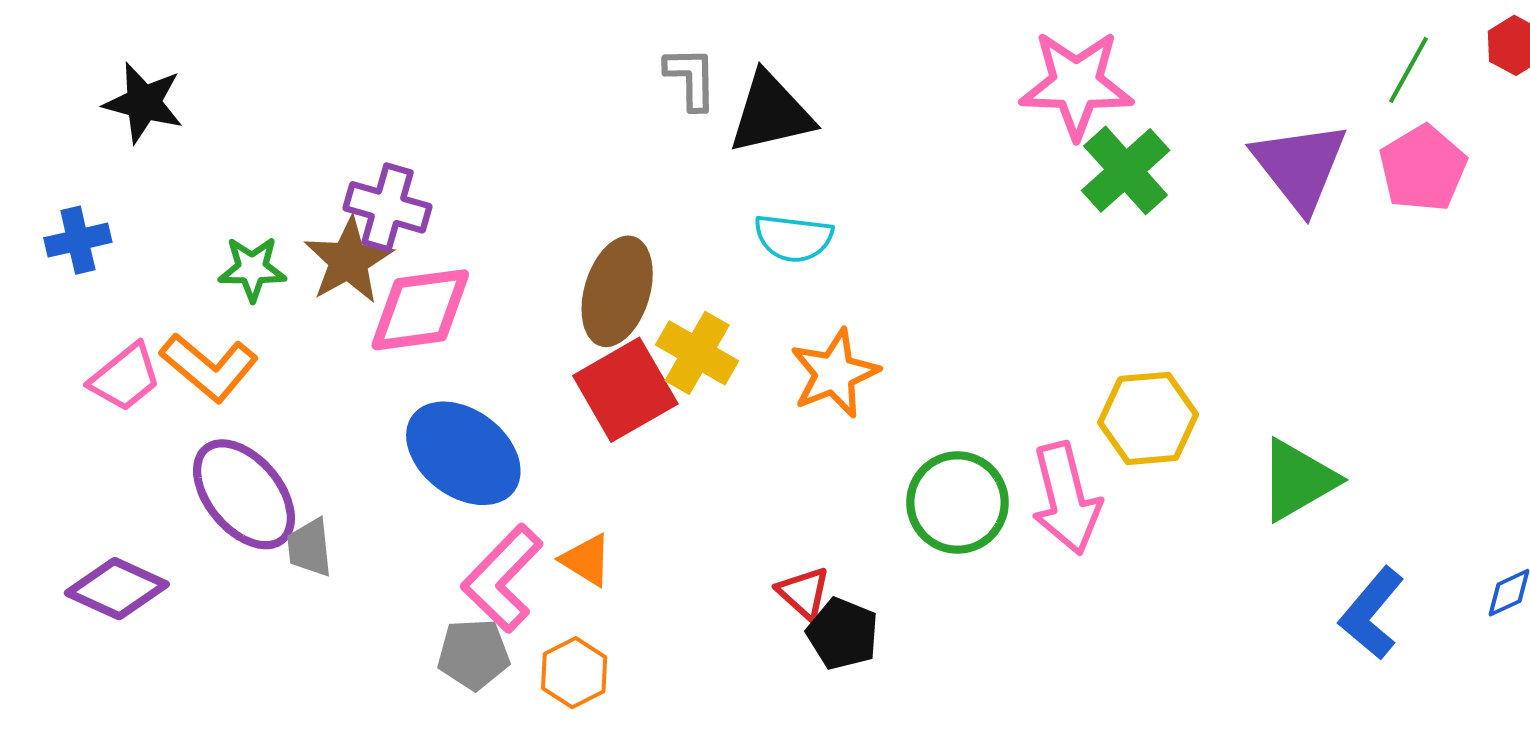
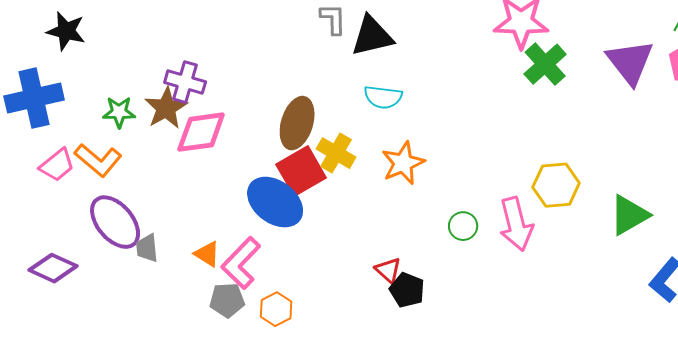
blue cross: (78, 240) -> (34, 98), size x1.8
blue ellipse: (463, 453) -> (275, 202), moved
green circle: (957, 503) -> (463, 226), size x0.6
orange triangle: (586, 560) -> (207, 254), moved

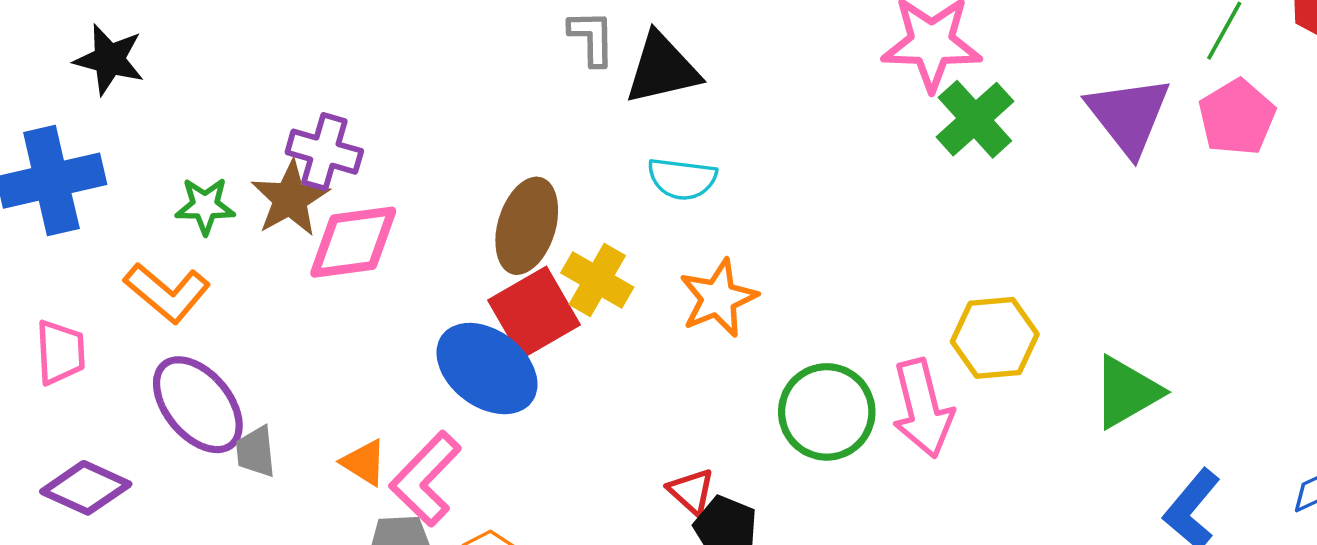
pink trapezoid: (57, 165) -> (61, 352), moved, turned -54
green circle: (463, 226) -> (827, 412), size x1.8

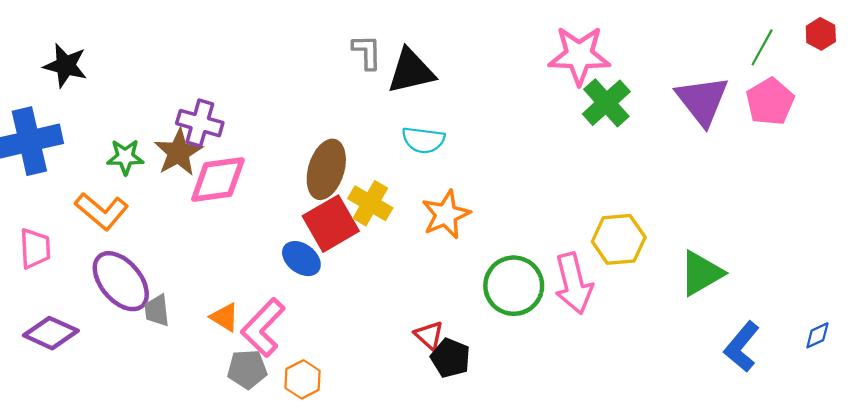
blue ellipse: (487, 369) -> (301, 259), size x0.6

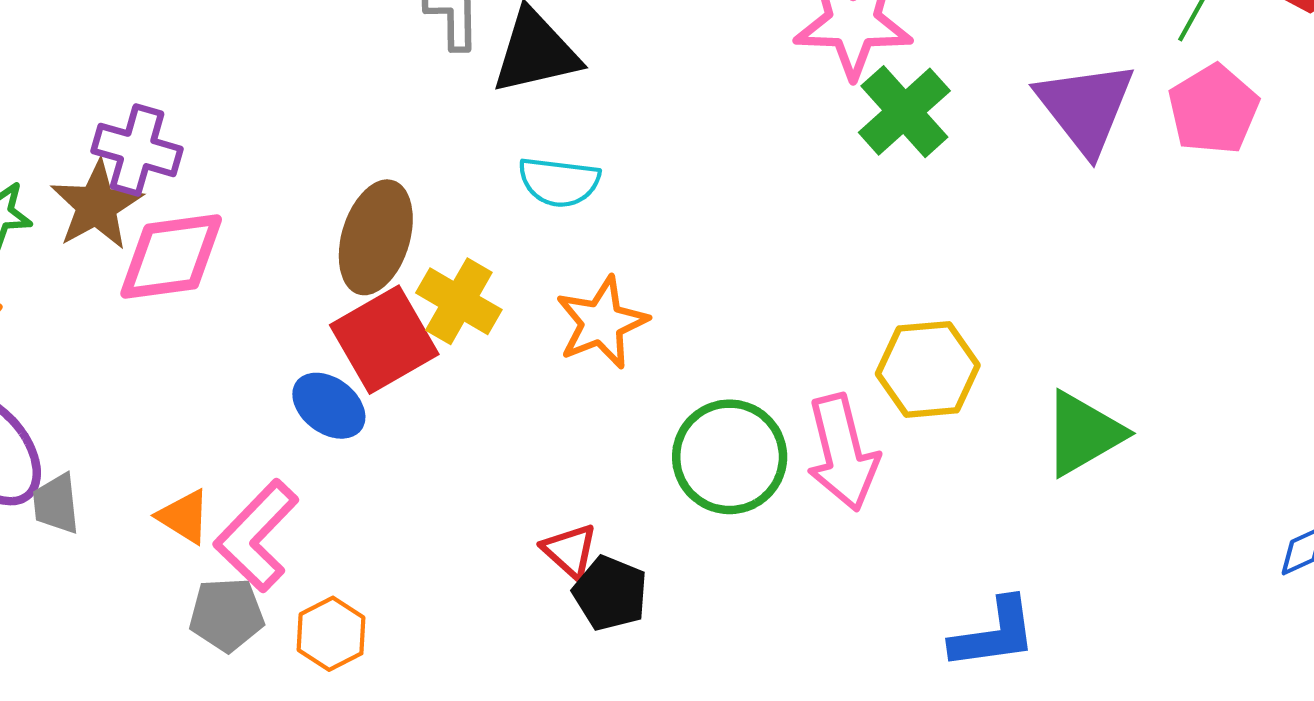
blue L-shape: (742, 347) -> (994, 634), moved, turned -138

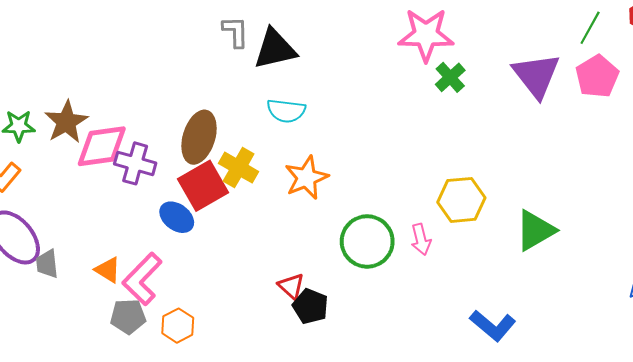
green cross: (904, 112) -> (450, 77), size x0.7
purple cross: (137, 150) -> (135, 163), moved
pink arrow: (843, 453) -> (421, 239), size x0.6
blue L-shape: (994, 634) -> (493, 326), turned 48

